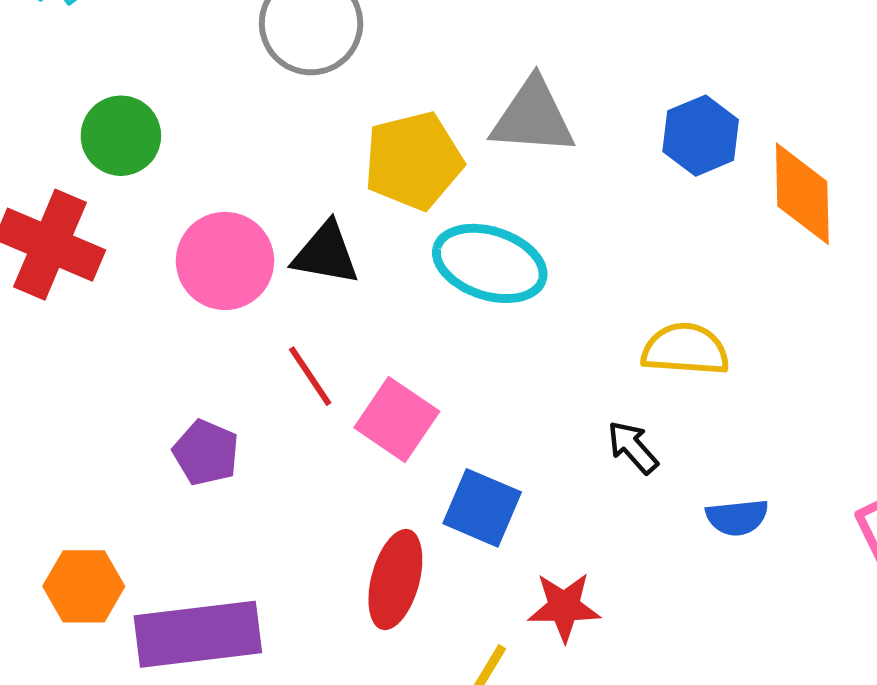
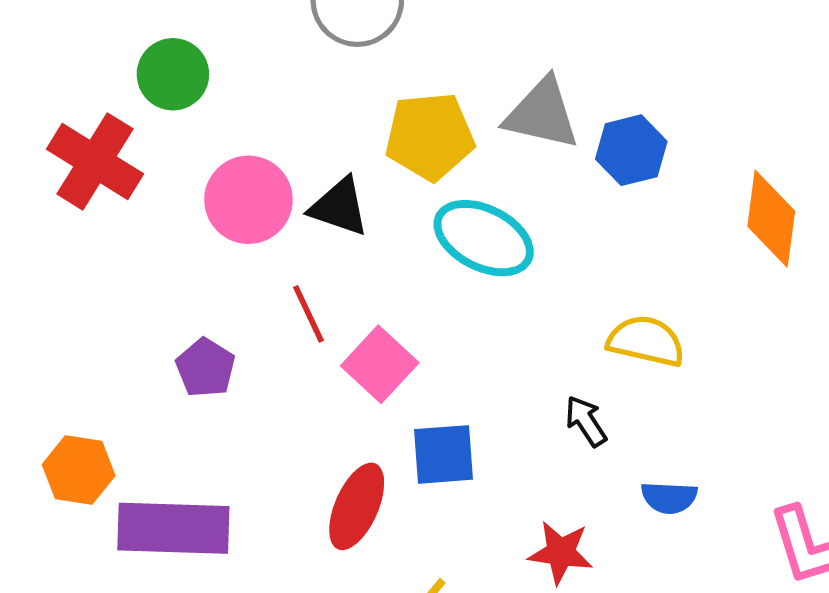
blue hexagon: (701, 136) -> (631, 150), moved
blue square: (482, 508) -> (444, 454), turned -36
red star: (564, 607) -> (561, 553), moved

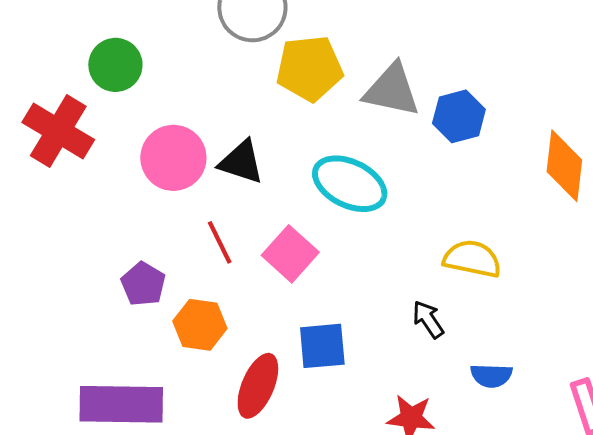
yellow pentagon: (430, 136) -> (309, 68), moved
pink square: (380, 364) -> (290, 254), moved
orange hexagon: (79, 470) -> (200, 325), moved

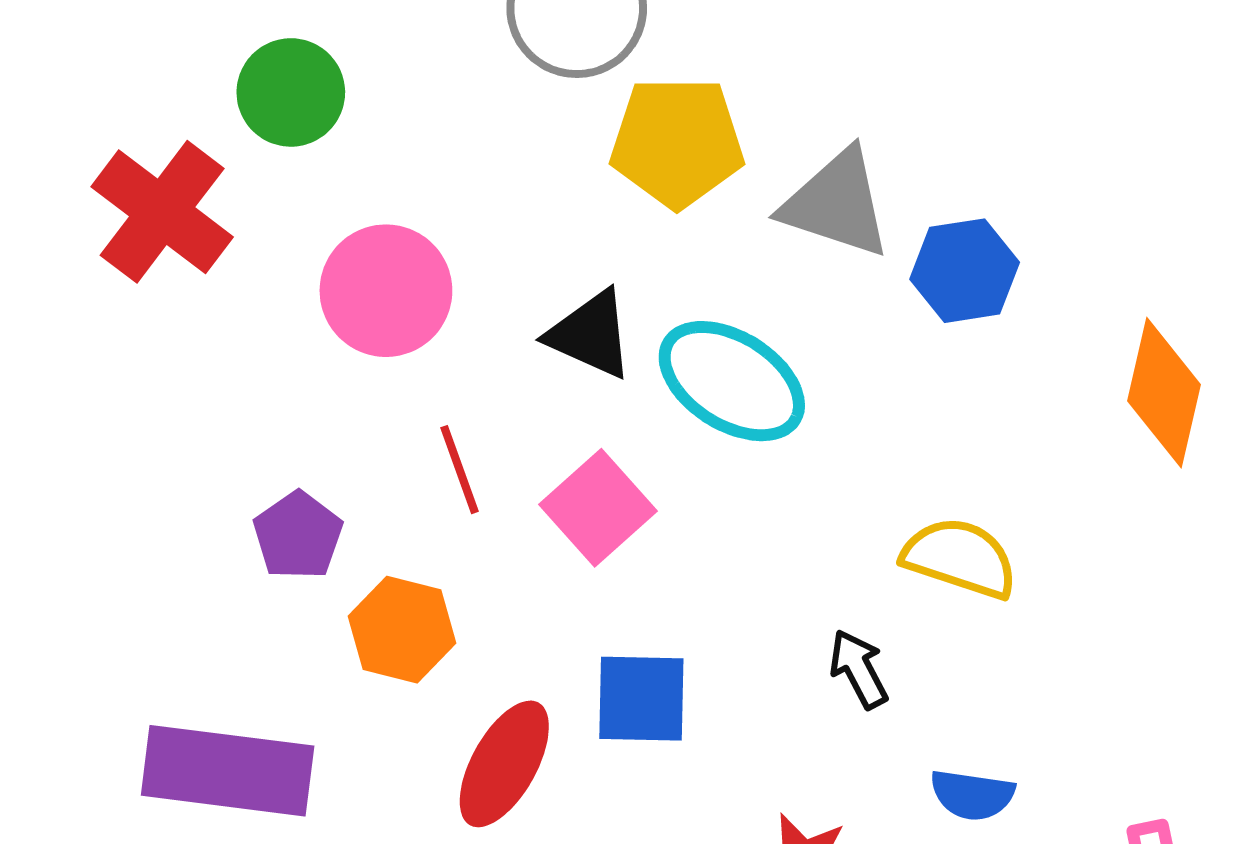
black triangle: (241, 162) -> (591, 334), moved

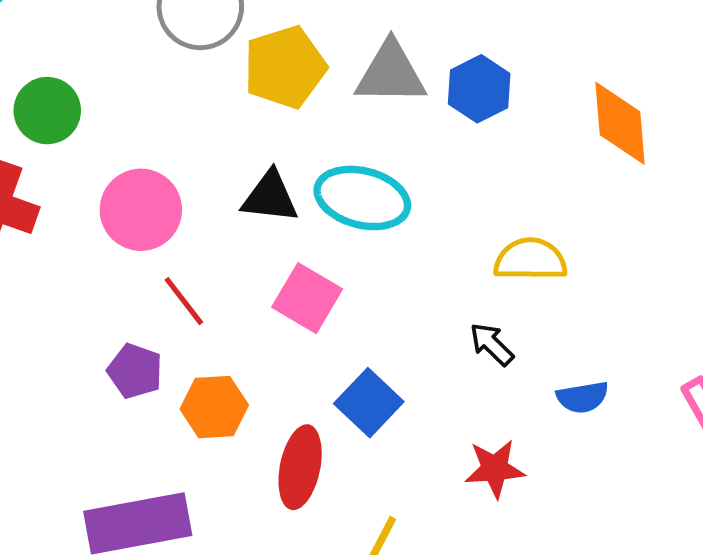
red line: (460, 470) -> (184, 301), moved
blue square: (641, 699) -> (369, 403), turned -30

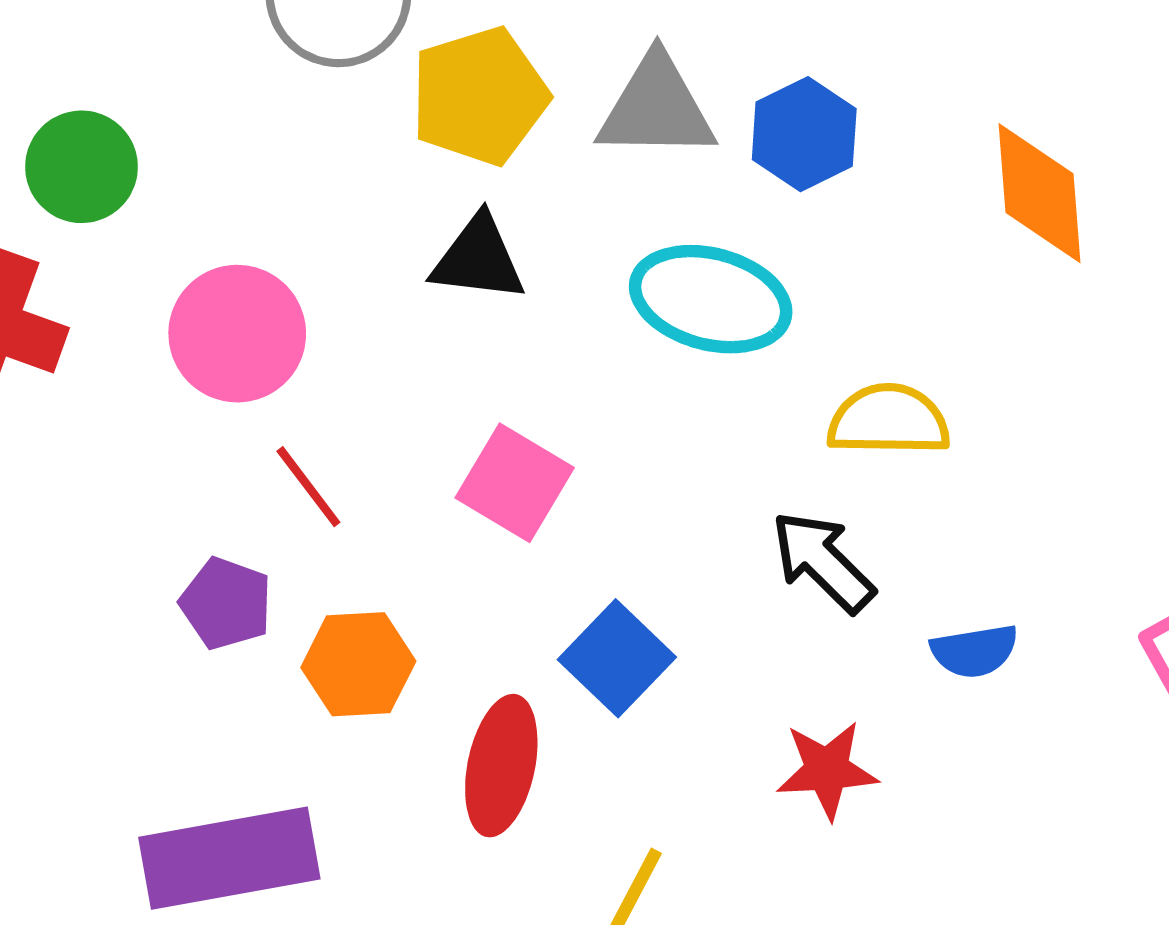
black triangle: (270, 197) -> (478, 259), moved
cyan ellipse: (362, 198) -> (711, 299), moved
black arrow: (492, 344) -> (823, 562), size x1.4

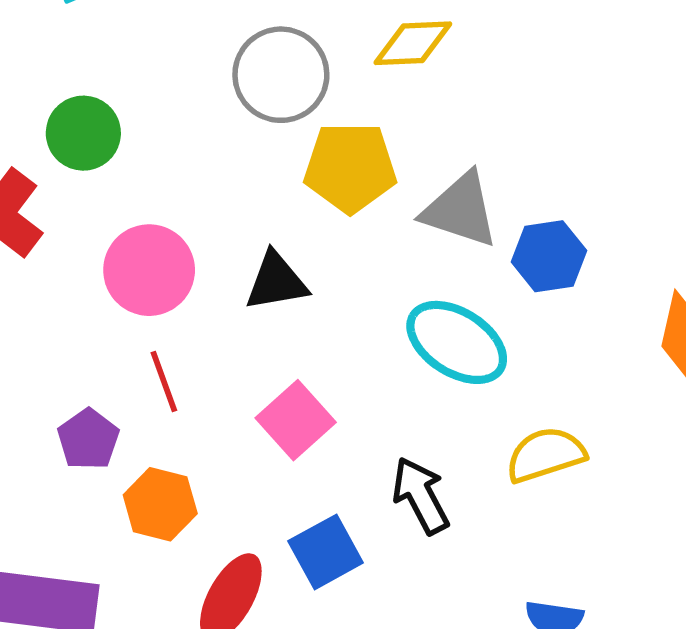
black triangle: (478, 259) -> (276, 281), moved, turned -34
yellow semicircle: (889, 420) -> (546, 455), turned -36
black arrow: (823, 562) -> (421, 496), moved

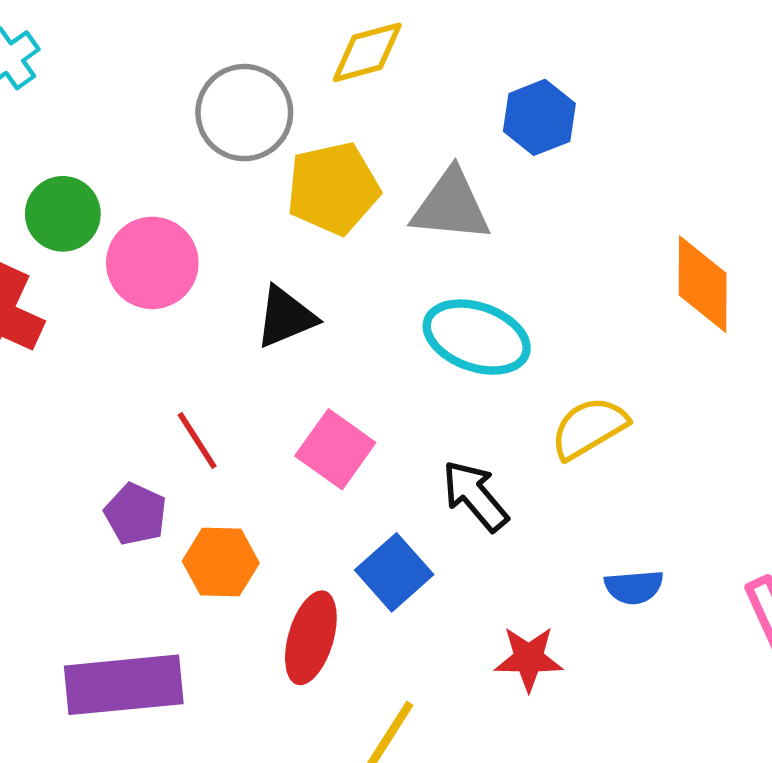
blue hexagon: (549, 256) -> (539, 117), moved
pink circle: (149, 270) -> (152, 263), moved

